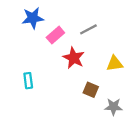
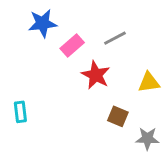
cyan rectangle: (28, 81) -> (20, 112), moved

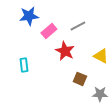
yellow triangle: (149, 82) -> (101, 56), turned 35
cyan rectangle: (20, 112) -> (24, 65), moved

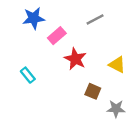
gray line: (78, 26) -> (95, 19), moved
cyan rectangle: (24, 65) -> (28, 75), turned -32

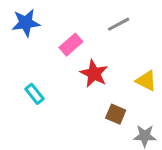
blue star: (34, 18) -> (26, 23), moved

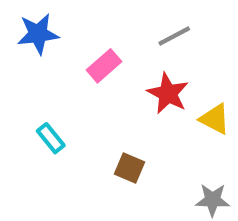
red star: (94, 74) -> (168, 93), moved
brown square: (116, 114) -> (130, 168), moved

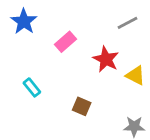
blue star: (38, 34) -> (24, 22), turned -30
gray line: (174, 36) -> (127, 23), moved

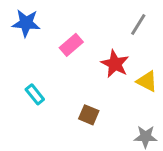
blue star: (24, 22) -> (26, 23), turned -30
gray line: (127, 23) -> (138, 24), turned -30

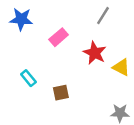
gray line: (138, 24) -> (103, 16), moved
brown square: (89, 115) -> (61, 93), moved, turned -35

